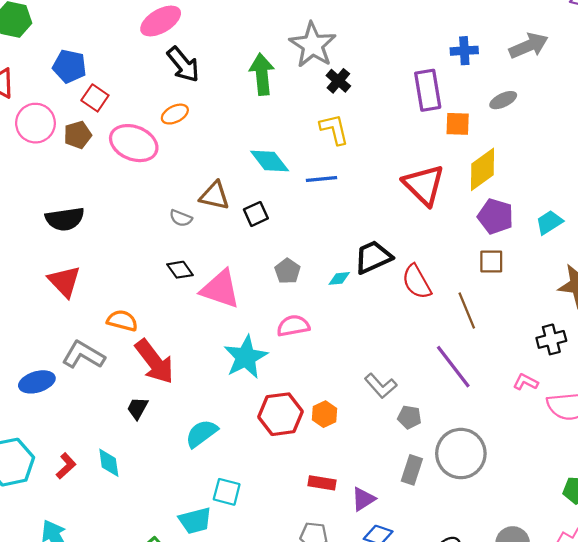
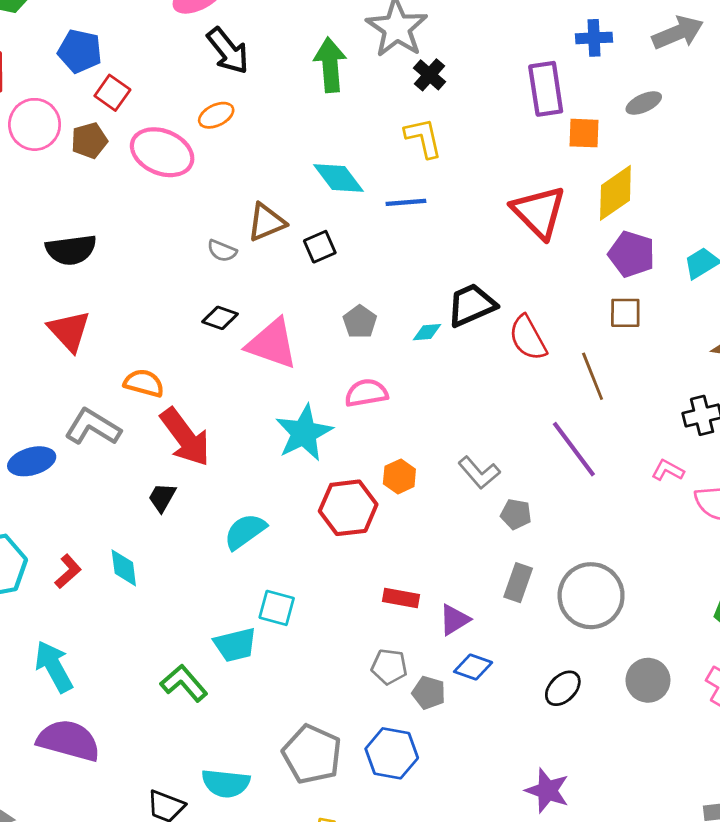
brown triangle: (215, 196) -> (266, 222), turned -36
black diamond: (180, 270) -> (220, 318), turned -36
orange hexagon: (324, 414) -> (399, 476), moved
gray circle: (461, 454) -> (591, 596), moved

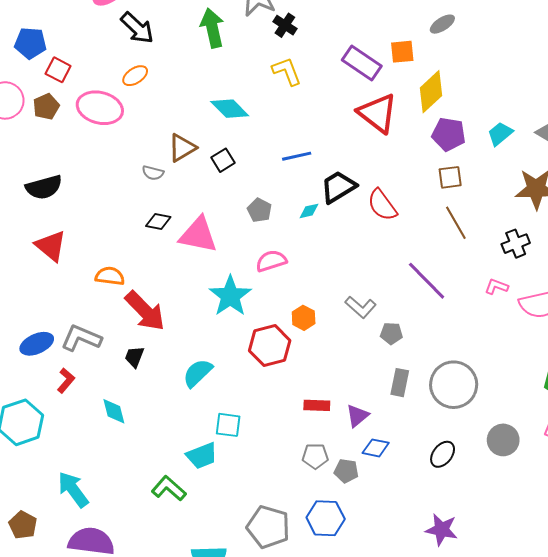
purple rectangle: (546, 89) -> (362, 63), moved, turned -39
blue line: (406, 202) -> (297, 156), moved
brown line: (593, 376) -> (456, 223), moved
gray L-shape: (93, 427) -> (81, 338), moved
red L-shape: (68, 571) -> (66, 381), moved

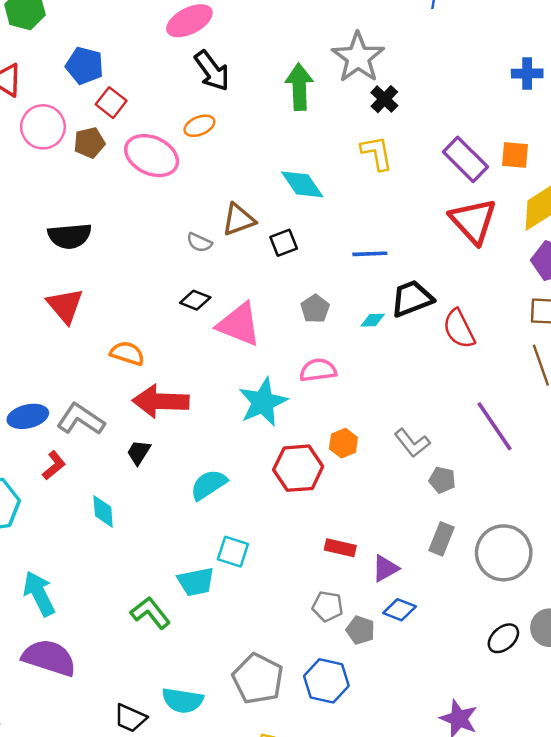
red arrow: (145, 311) -> (161, 401), turned 126
black ellipse: (443, 454) -> (503, 638), moved

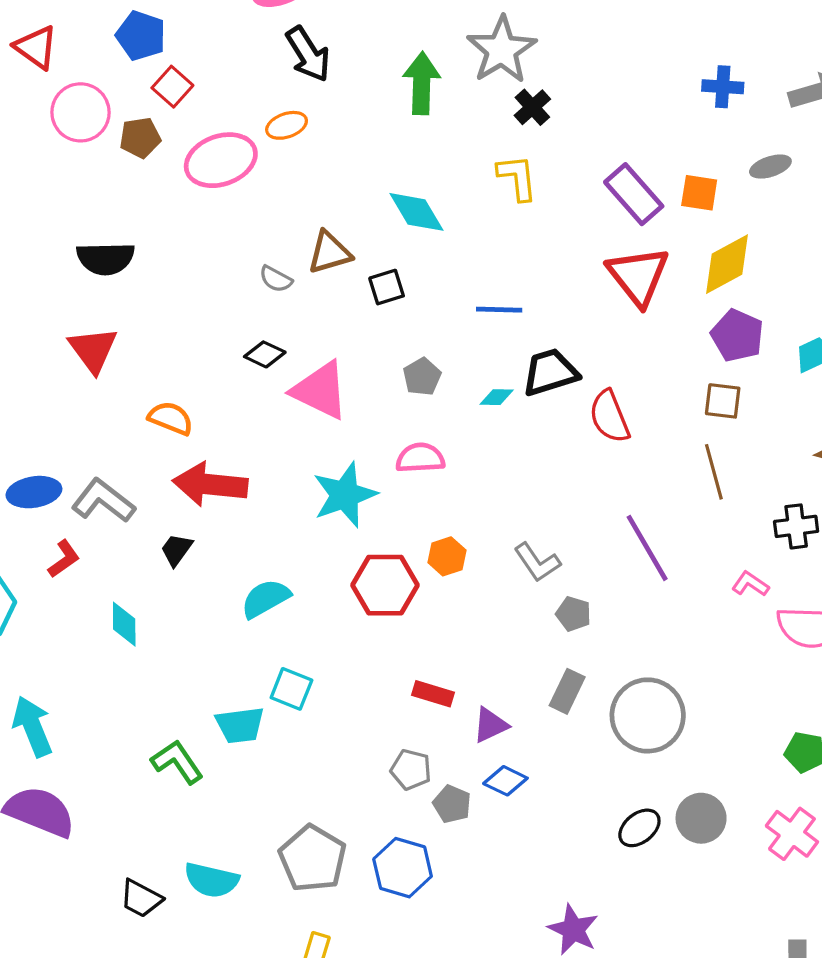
pink ellipse: (152, 156) -> (221, 160), turned -48

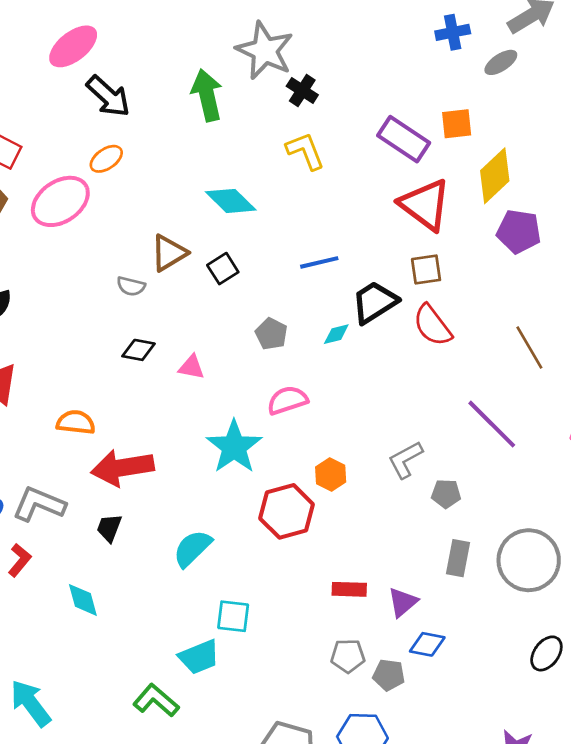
gray ellipse: (770, 167) -> (501, 62), moved
pink triangle: (320, 390) -> (191, 367), size x0.5
brown square: (723, 401) -> (426, 269), moved
gray L-shape: (537, 562) -> (405, 460), turned 111

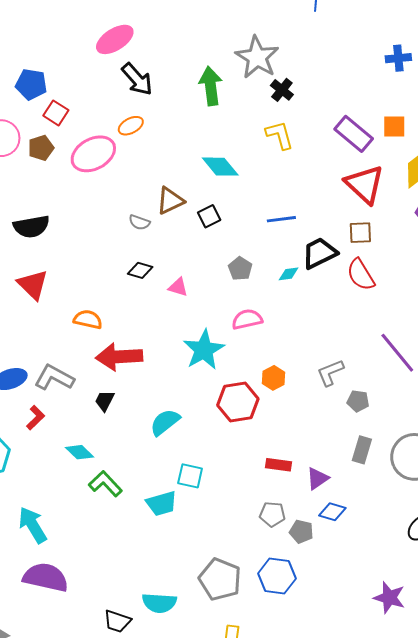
cyan diamond: (83, 600) -> (79, 452), turned -36
green L-shape: (156, 700) -> (105, 484), moved

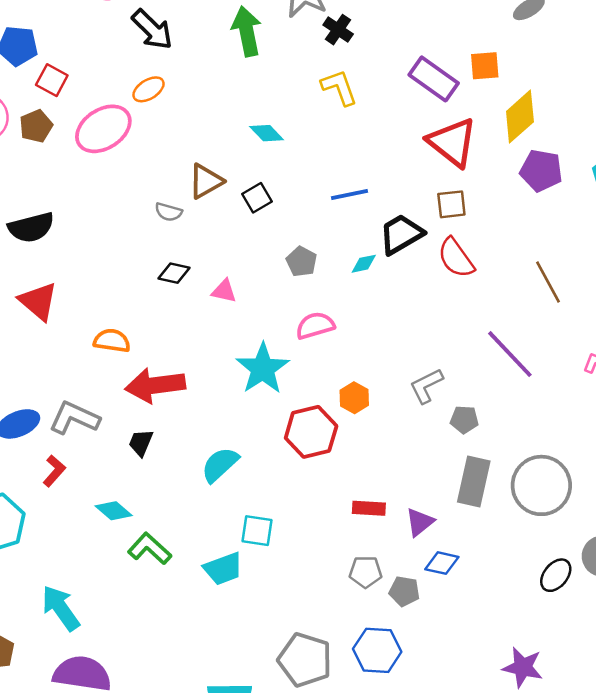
cyan diamond: (220, 167) -> (267, 133), size x0.7
gray rectangle: (362, 450) -> (474, 481), size x1.4

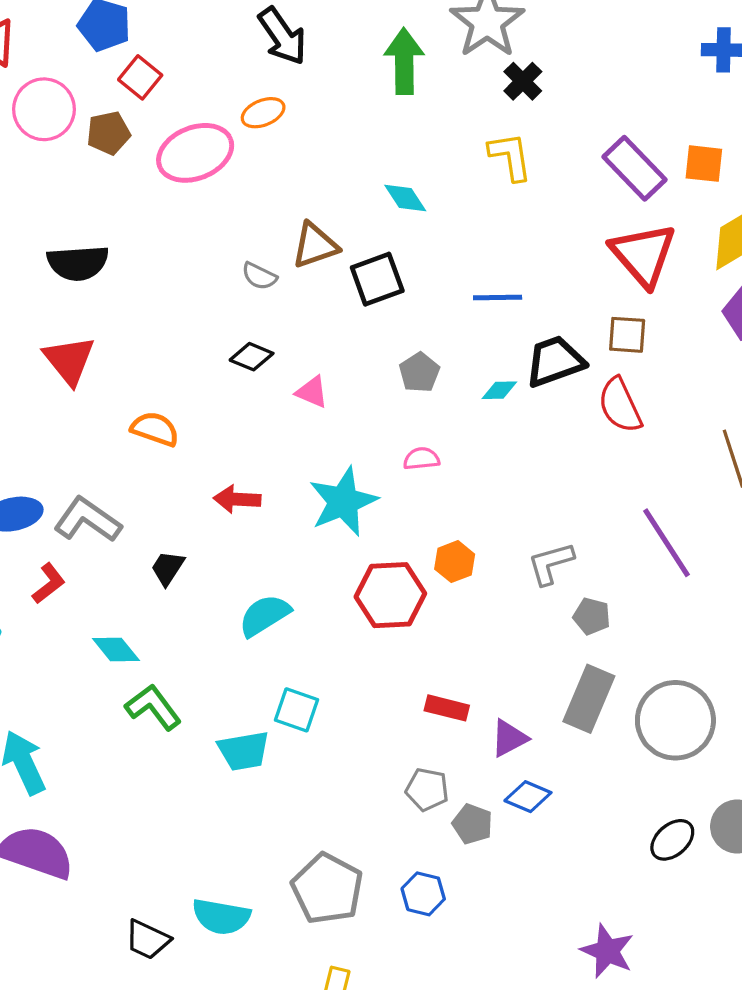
black square: (257, 198) -> (377, 279), size x1.4
pink semicircle: (315, 326) -> (421, 459), size x0.7
red arrow: (155, 385) -> (237, 499), moved, size x0.6
blue hexagon: (377, 650) -> (423, 894), size x0.7

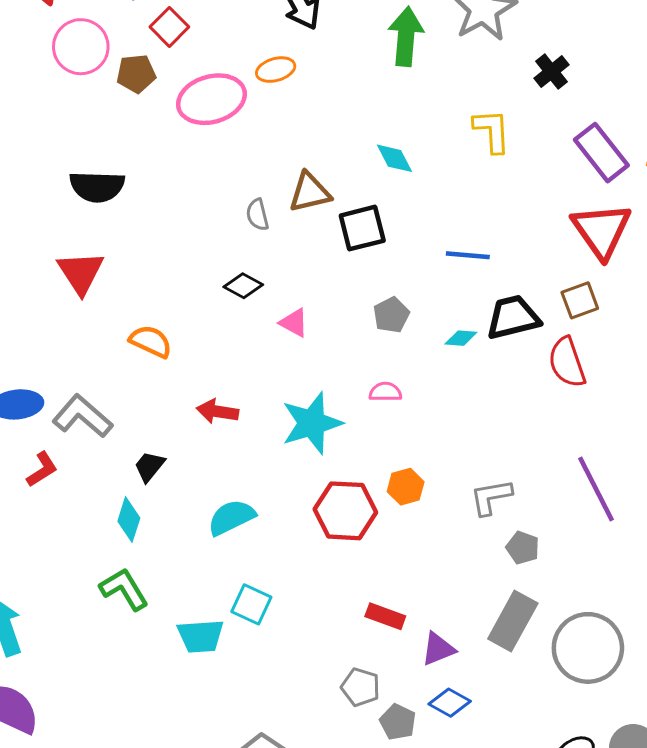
black cross: (523, 81) -> (551, 72), moved
gray semicircle: (259, 276) -> (257, 215), turned 44
brown square: (627, 335) -> (580, 300), turned -30
cyan diamond: (116, 650) -> (129, 520), moved, turned 51

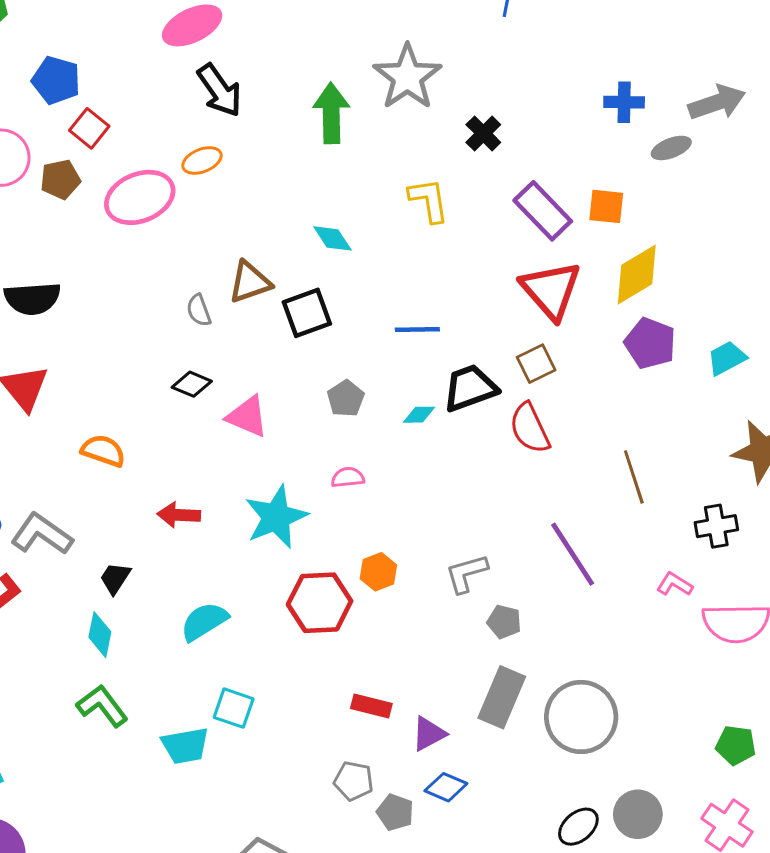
pink triangle: (294, 323) -> (247, 416), size x1.4

